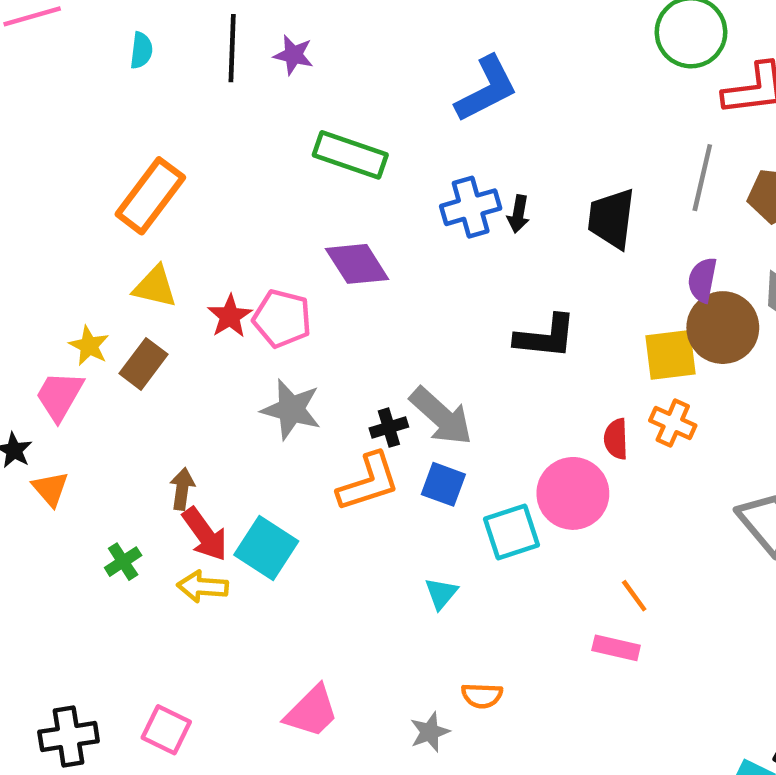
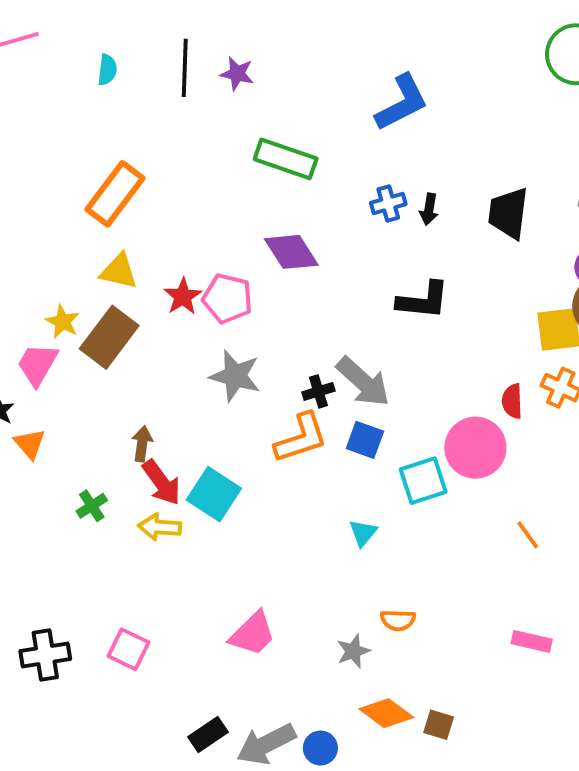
blue cross: (471, 207) -> (388, 203), size x0.7
black L-shape: (546, 337) -> (423, 300), moved
brown rectangle: (144, 364) -> (109, 337), size x1.4
pink rectangle: (616, 648) -> (532, 641), moved

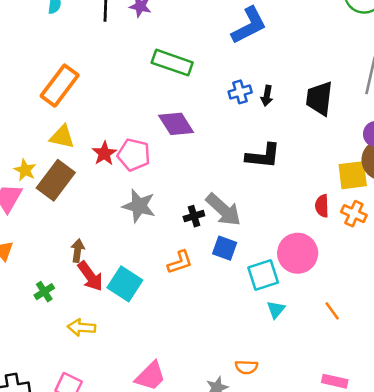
red semicircle: (512, 401) -> (322, 206), moved
orange L-shape: (301, 438) -> (180, 262), moved, size x0.7
yellow arrow: (160, 527) -> (81, 327), moved
cyan triangle: (363, 533) -> (276, 310), moved

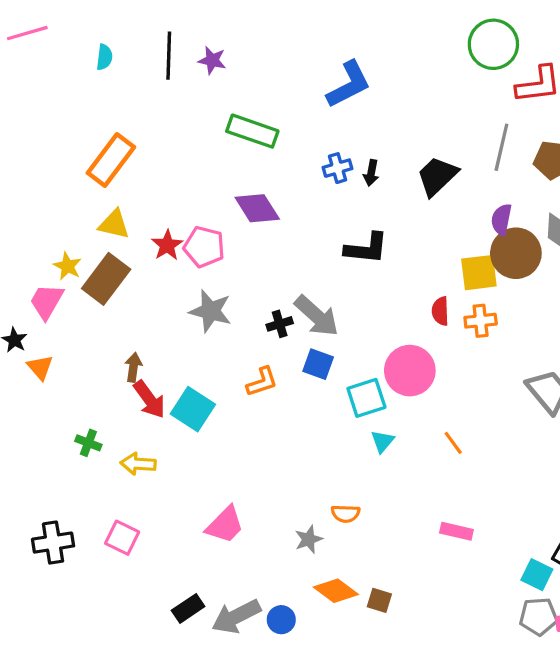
black trapezoid: (319, 98) -> (437, 176), turned 39
orange cross: (354, 214) -> (481, 321), turned -30
green cross: (44, 292) -> (88, 443), moved, turned -36

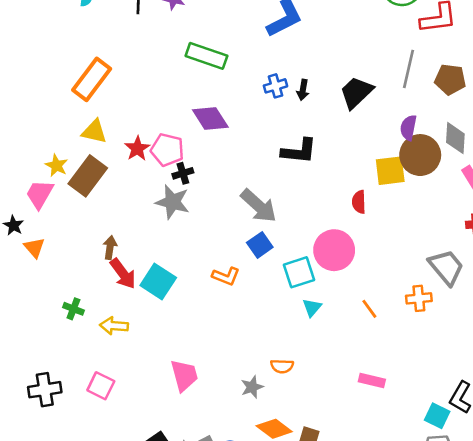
orange cross: (481, 321) -> (419, 298), moved
black cross: (280, 324) -> (183, 173), moved
blue square: (318, 364) -> (260, 245), turned 35
orange L-shape: (262, 382) -> (226, 276), moved, turned 40
pink trapezoid: (225, 525) -> (184, 375), turned -60

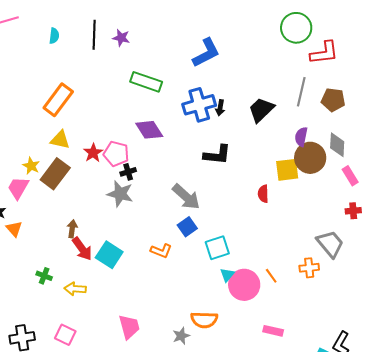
blue cross: (275, 86) -> (199, 105), size x1.8
pink circle: (334, 250) -> (244, 285), moved
orange semicircle: (282, 366) -> (204, 320), size x1.5

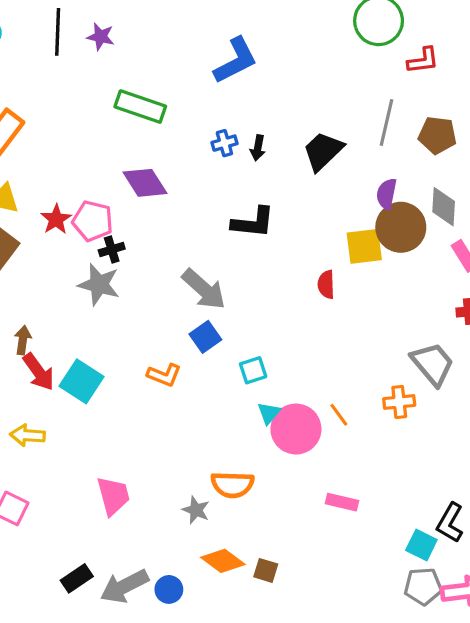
red L-shape: (324, 53) -> (423, 60), size x0.7
blue cross: (199, 105) -> (224, 143), size x0.5
cyan square: (217, 248) -> (253, 370), size x0.7
gray star: (181, 336) -> (196, 510), turned -30

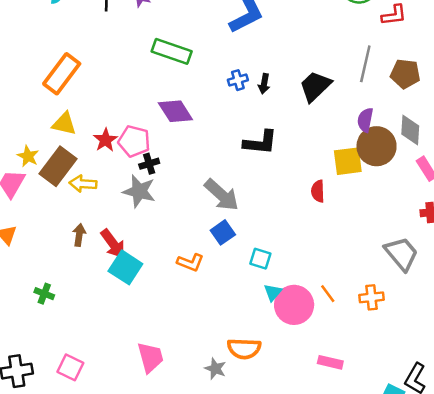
cyan square: (253, 370) -> (260, 259), turned 35
red arrow: (39, 372) -> (113, 244), moved
orange cross: (399, 402) -> (372, 297), moved
yellow arrow: (27, 435) -> (83, 184), moved

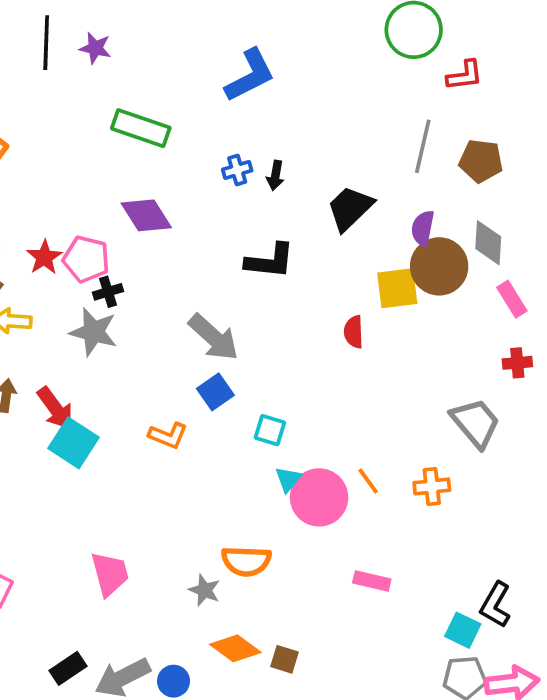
black trapezoid: (315, 86) -> (350, 208), moved

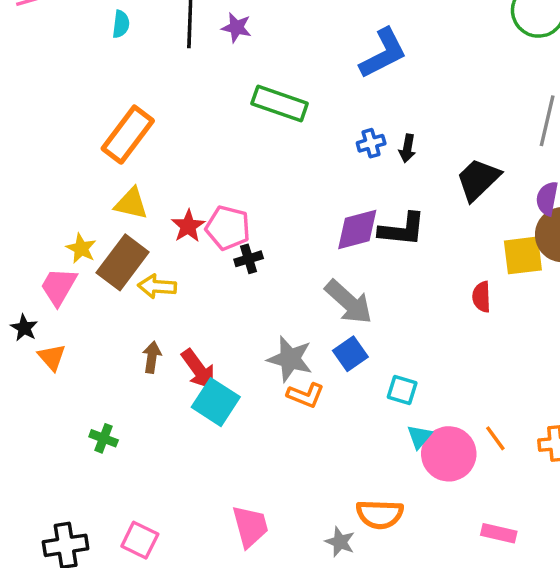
purple diamond: (146, 215) -> (357, 229), moved, turned -72
gray star: (93, 332) -> (290, 359), moved

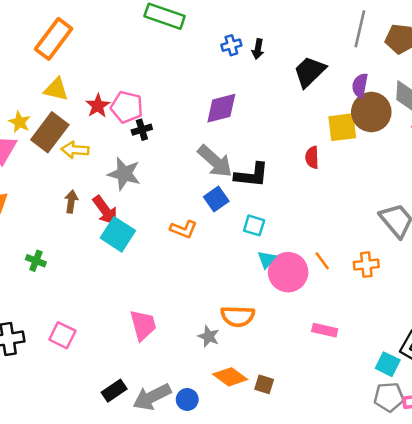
black L-shape: (402, 229) -> (252, 175), moved
gray star: (290, 359) -> (124, 174), moved

